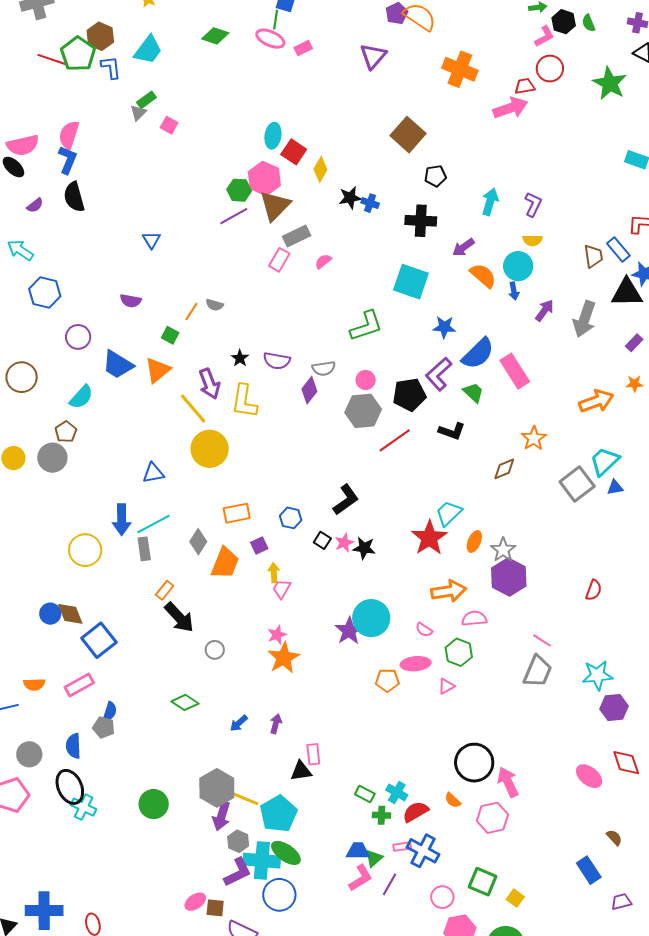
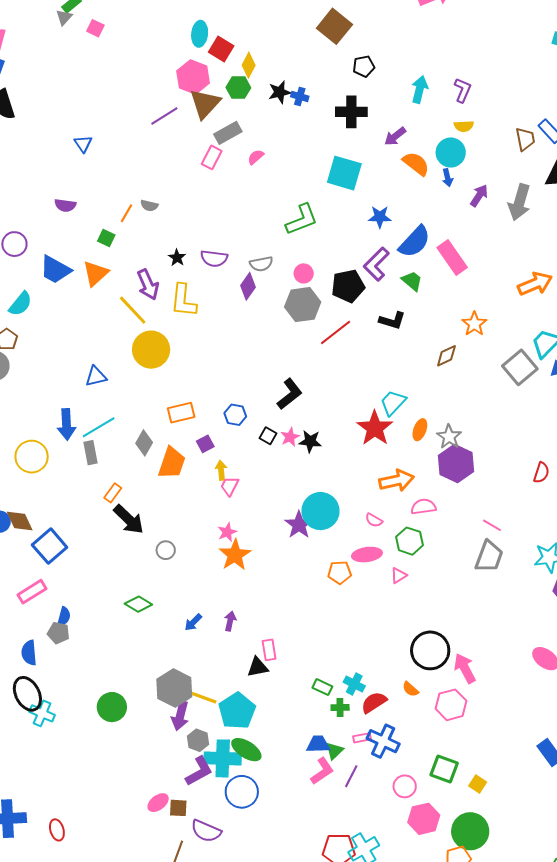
green hexagon: (239, 190) -> (238, 88), moved

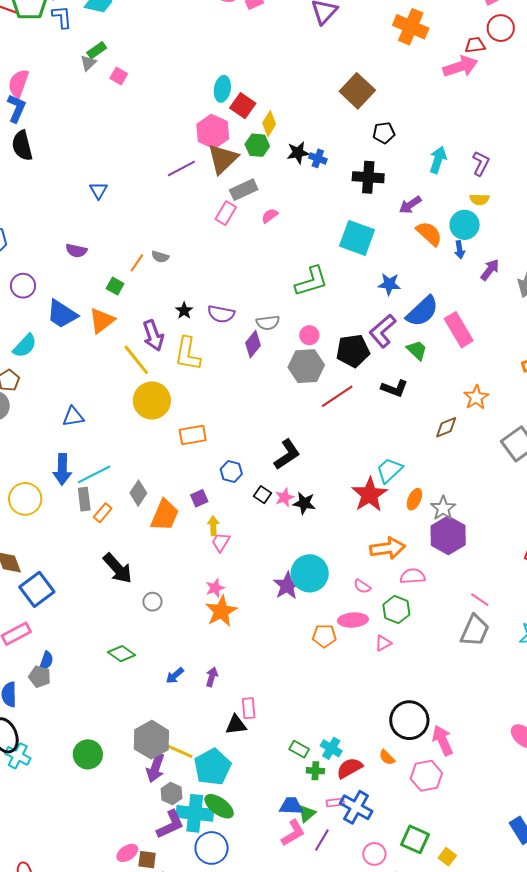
blue triangle: (96, 376) -> (73, 417), moved
orange rectangle: (181, 413) -> (193, 435), moved
orange rectangle: (113, 493) -> (103, 513), moved

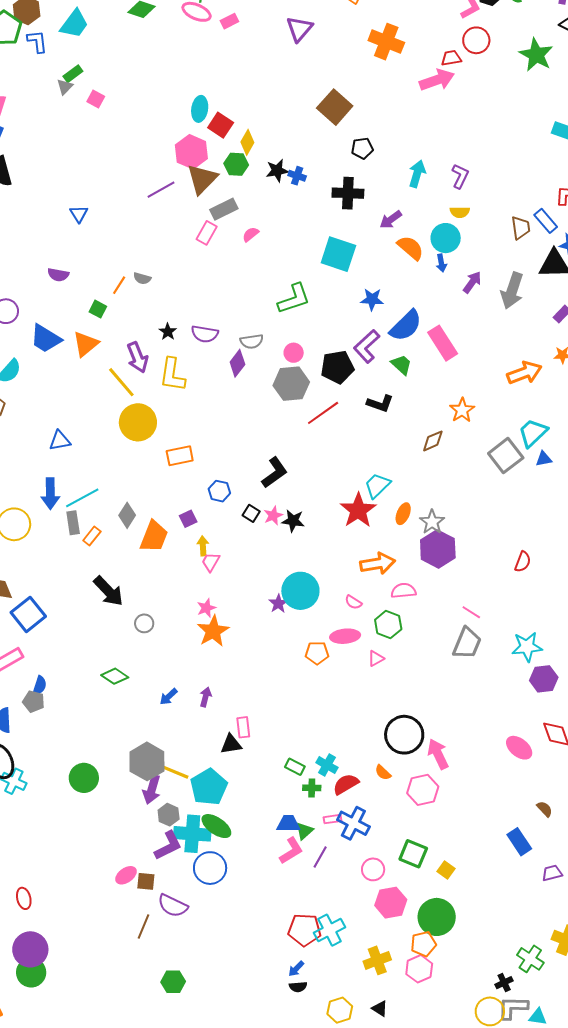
purple star: (287, 586) -> (278, 604), size x0.7

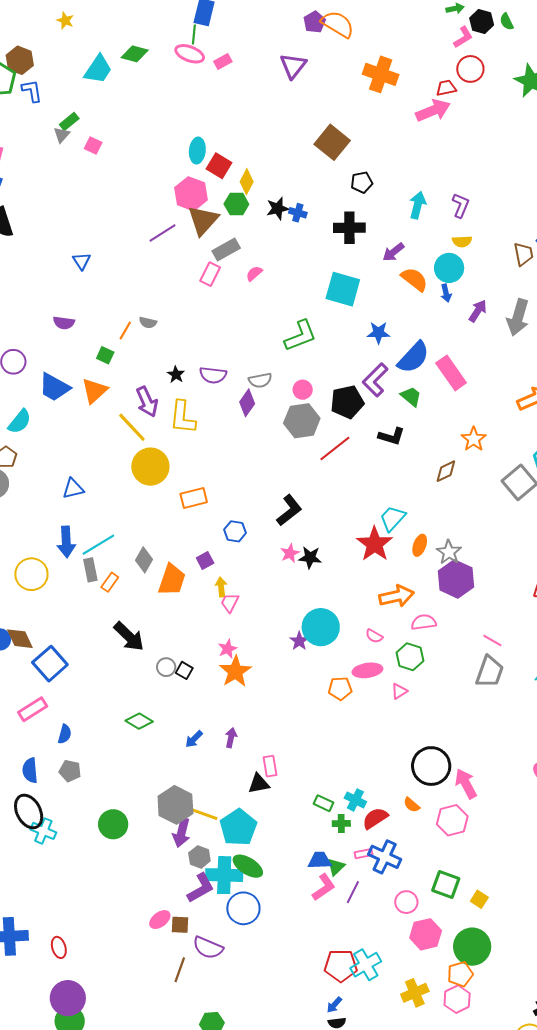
cyan trapezoid: (74, 24) -> (98, 69), moved
black square: (251, 513) -> (184, 670), moved
gray pentagon: (33, 701) -> (70, 771), moved

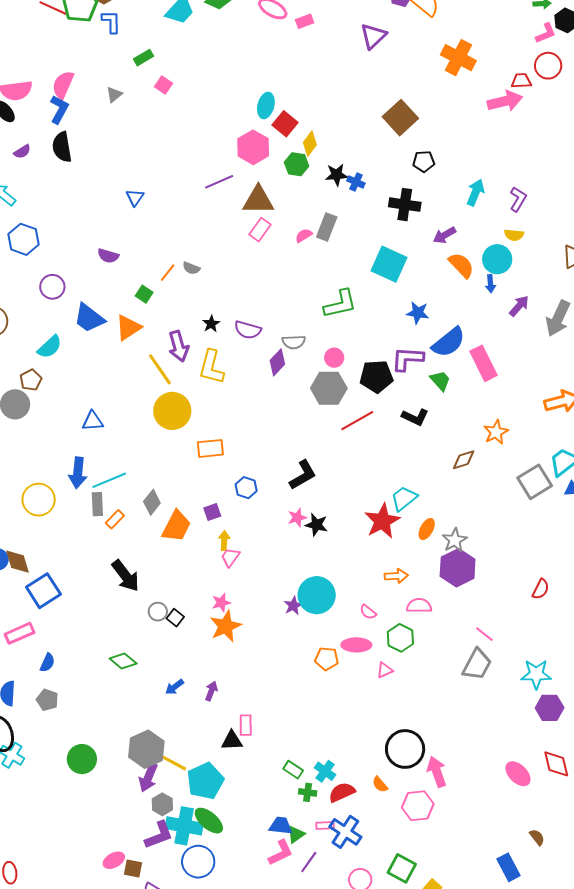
gray triangle: (62, 135) -> (114, 94), moved
brown triangle: (203, 220) -> (258, 200), moved, turned 40
gray rectangle: (226, 249) -> (327, 227), moved, turned -48
purple L-shape: (375, 380) -> (408, 359), turned 40
orange arrow: (397, 596) -> (396, 576), size x0.7

